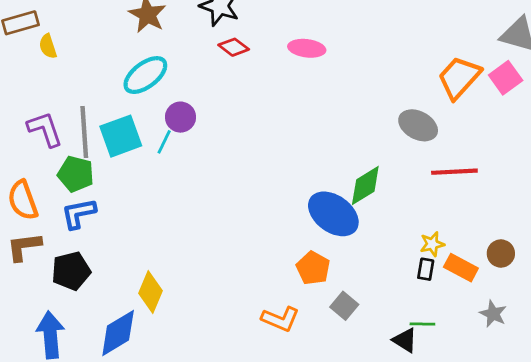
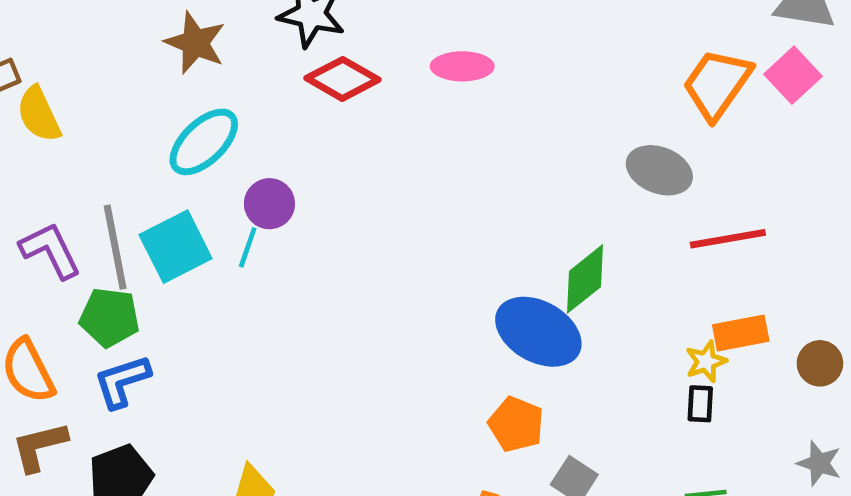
yellow semicircle: (48, 46) -> (39, 114), size x1.4
red diamond: (234, 47) -> (342, 79), size x1.4
orange rectangle: (461, 268) -> (741, 333), moved, turned -32

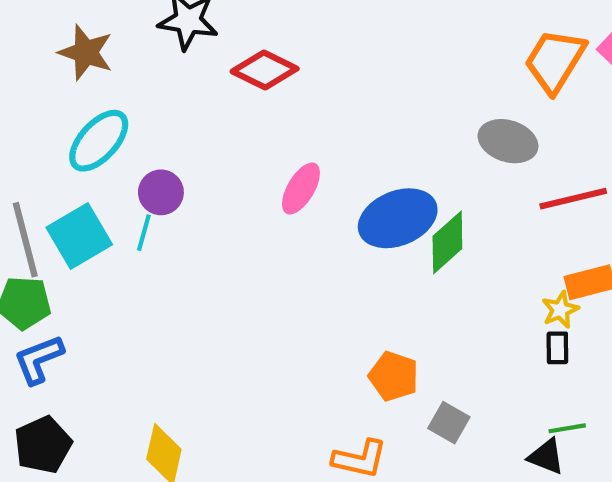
pink ellipse: (462, 66) -> (301, 188), moved, turned -56
red diamond: (342, 79) -> (265, 70), moved
blue ellipse: (538, 332) -> (398, 218), moved, turned -48

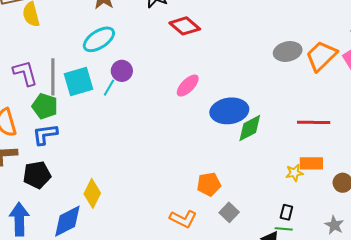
gray ellipse: (508, 141) -> (288, 51), moved, turned -44
black rectangle: (557, 348) -> (286, 212), moved
orange pentagon: (394, 376) -> (209, 184), turned 30

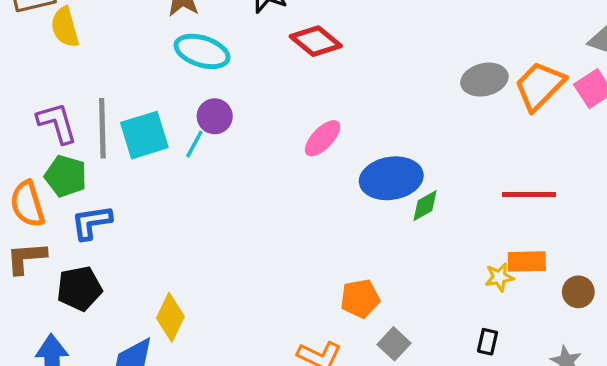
cyan ellipse: (99, 39) -> (202, 51), moved, turned 52
green pentagon: (45, 106) -> (66, 176), moved
green diamond: (250, 128) -> (425, 206), size x0.7

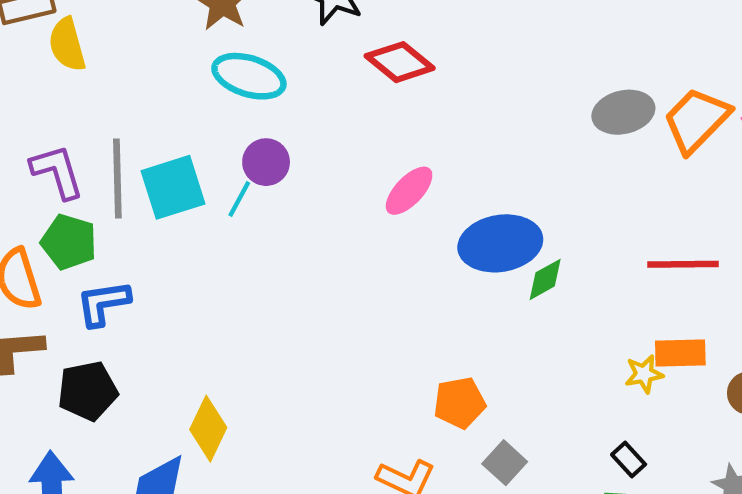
black rectangle: (487, 342) -> (629, 459), turned -55

